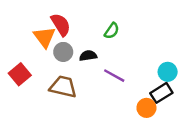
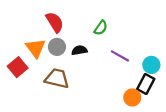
orange triangle: (45, 37) -> (36, 48), moved
purple line: (114, 76) -> (120, 56), moved
black rectangle: (161, 93) -> (146, 84), turned -30

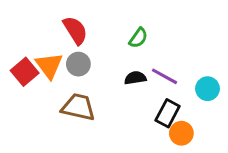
black semicircle: (79, 50) -> (135, 78), moved
red square: (18, 67) -> (25, 72), moved
black rectangle: (146, 84) -> (168, 113), moved

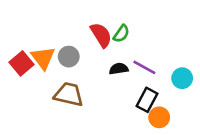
red semicircle: (75, 30) -> (101, 35), moved

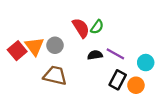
orange circle: (159, 117) -> (136, 85), moved

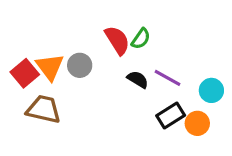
black semicircle: (95, 55) -> (138, 79), turned 40
brown trapezoid: (55, 75) -> (44, 109), moved
black rectangle: (118, 80) -> (171, 115), turned 30

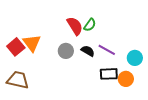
gray circle: (80, 65) -> (66, 51), moved
brown trapezoid: (44, 109) -> (18, 80), moved
black rectangle: (171, 115) -> (109, 74), turned 30

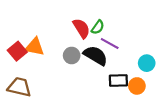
orange triangle: (32, 43) -> (35, 47), turned -42
purple line: (107, 50) -> (110, 44), moved
black semicircle: (88, 51) -> (96, 55), size x1.6

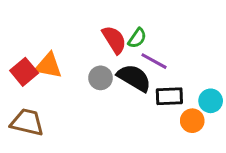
cyan circle: (147, 63) -> (211, 101), moved
black rectangle: (118, 81) -> (169, 96), moved

